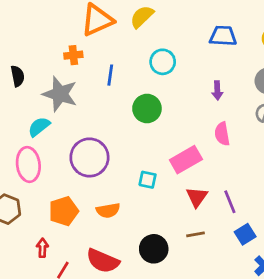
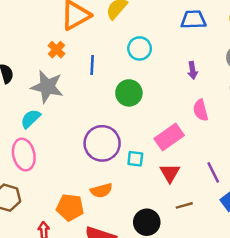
orange cross: (73, 55) -> (56, 50), turned -35
purple circle: (89, 157) -> (102, 143), moved
red triangle: (197, 197) -> (170, 173), moved
orange pentagon: (64, 211) -> (70, 207), moved, turned 30

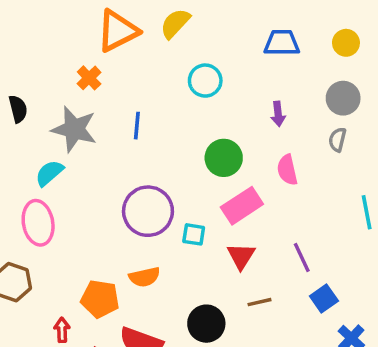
blue line: (92, 65) -> (137, 126), moved
green circle: (129, 93) -> (224, 158), moved

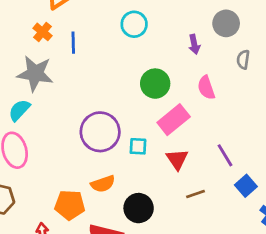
gray circle: (343, 98) -> (226, 23), moved
blue line: (137, 126) -> (73, 43), moved
black circle: (206, 324) -> (139, 208), moved

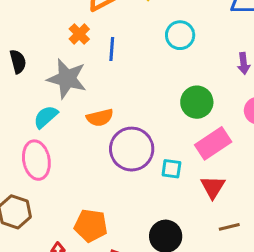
orange semicircle: (103, 184) -> (100, 118), moved

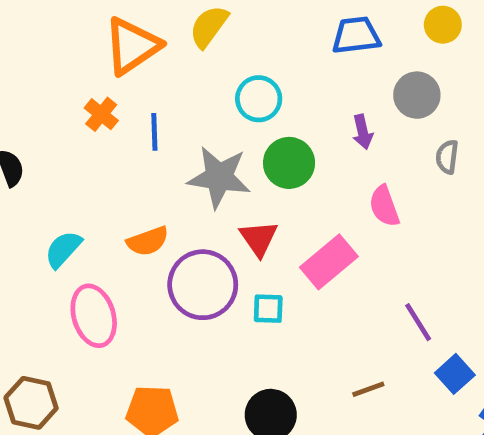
gray star: (67, 79) -> (219, 177), moved
green circle: (197, 102) -> (289, 163), moved
pink ellipse: (36, 160) -> (94, 316), moved
red triangle: (213, 187) -> (259, 238), moved

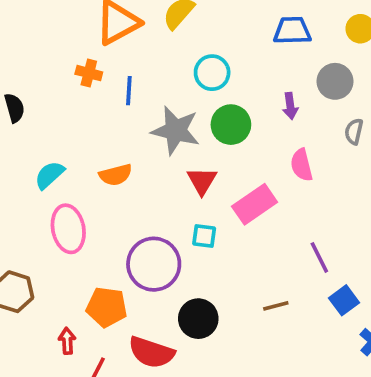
orange cross: (101, 114) -> (89, 73), turned -30
purple circle: (203, 285) -> (154, 264), moved

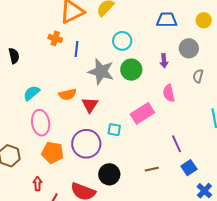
red triangle: (202, 181) -> (90, 105), moved
orange pentagon: (107, 307) -> (53, 153), moved

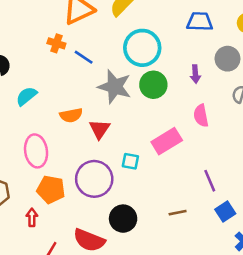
cyan circle: (122, 41) -> (142, 48), size x1.5
blue line: (77, 49) -> (84, 57), turned -63
cyan semicircle: (32, 93) -> (26, 96), moved
red arrow: (38, 184) -> (32, 217), moved

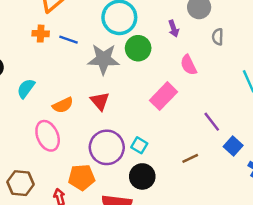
orange semicircle: (71, 115) -> (63, 105), moved
cyan square: (130, 161) -> (139, 145), moved, turned 35
orange pentagon: (51, 189) -> (82, 177), moved

